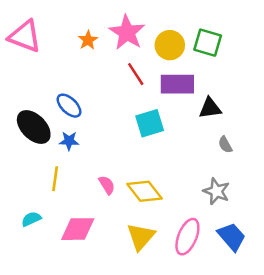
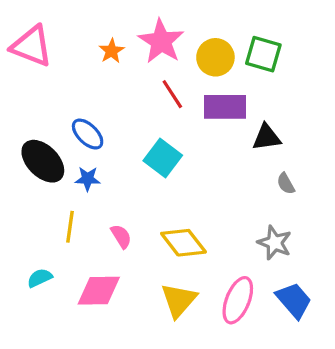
cyan square: (150, 123) -> (163, 158), moved, turned -36
pink semicircle: (107, 185) -> (121, 236), moved

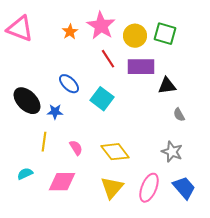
blue ellipse: (88, 134) -> (69, 84), moved

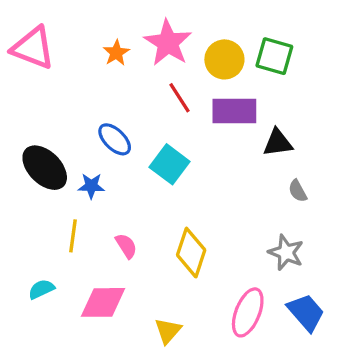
yellow diamond: (115, 152) -> (191, 253), turned 56
yellow triangle: (112, 188) -> (168, 331), moved, size x0.7

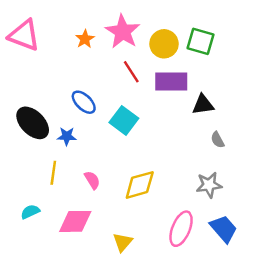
yellow diamond: (191, 253) -> (140, 185), turned 56
gray star: (286, 253) -> (209, 185), turned -30

